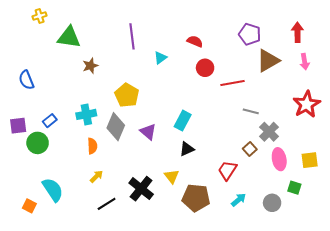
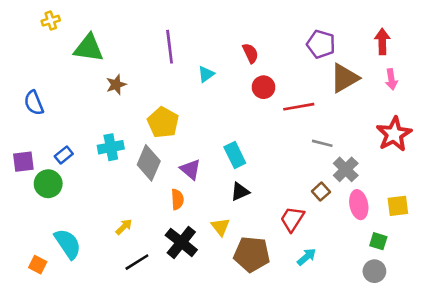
red semicircle: (195, 41) -> (250, 53), turned 42
cyan rectangle: (183, 121) -> (235, 155), turned -54
orange semicircle: (92, 146) -> (177, 199), moved
gray circle: (272, 203) -> (374, 271), moved

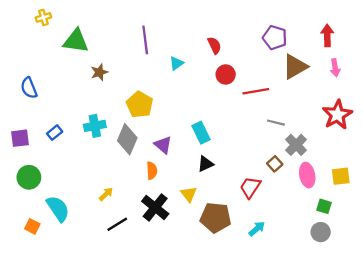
green circle: (48, 184) -> (29, 177), moved
cyan arrow: (307, 257) -> (257, 229), moved

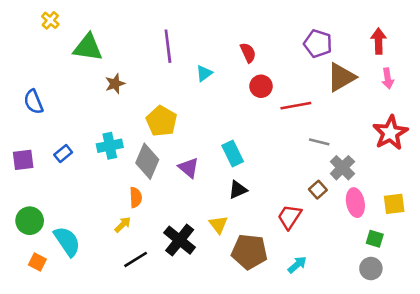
yellow cross: (43, 17) -> (50, 20), turned -32
orange semicircle: (152, 171) -> (136, 197), moved
green circle: (29, 177) -> (30, 221), moved

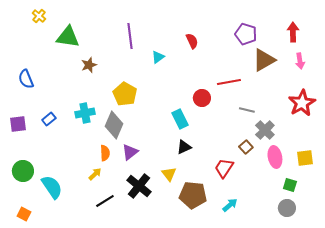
red circle: (261, 86) -> (202, 98), moved
purple triangle: (189, 168) -> (130, 152), moved, turned 42
orange square: (37, 262) -> (24, 214), moved

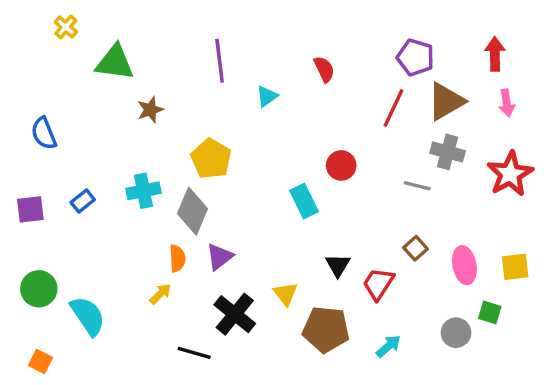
red line: (229, 82) -> (394, 108), moved, turned -55
gray cross: (265, 130) -> (448, 152), moved, turned -30
black triangle: (184, 147) -> (338, 265), moved, turned -35
black line: (105, 201) -> (194, 353), moved, turned 48
gray circle: (287, 208) -> (456, 333), moved

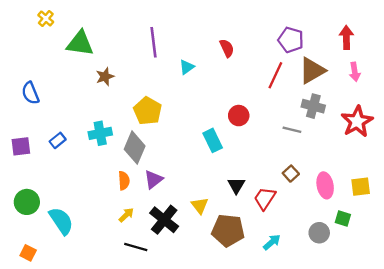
yellow arrow: (160, 294) -> (126, 215), moved

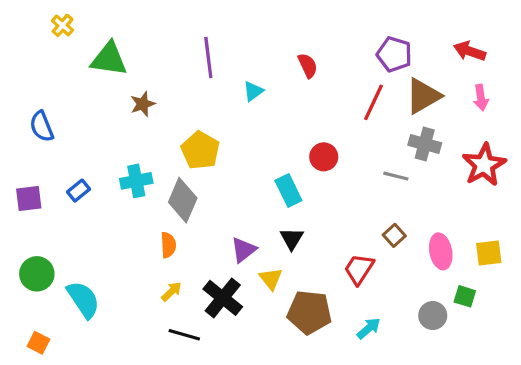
red arrow: (346, 37) -> (470, 51), turned -70
purple triangle: (153, 179) -> (244, 250), moved
black triangle: (236, 185) -> (292, 239), moved

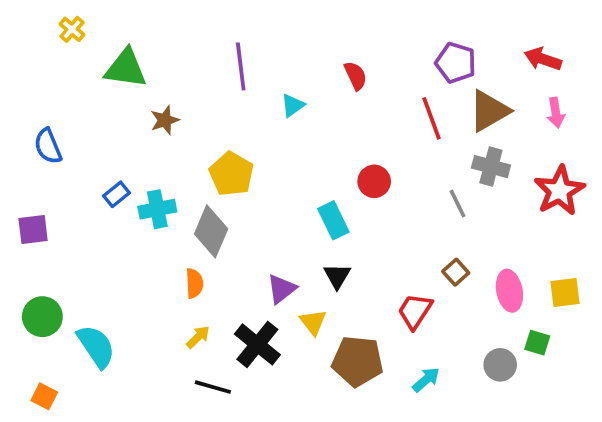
red line: (373, 102) -> (432, 118), turned -45
gray line: (396, 176) -> (458, 204), turned 50
blue rectangle: (79, 191) -> (117, 194), moved

